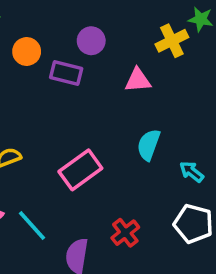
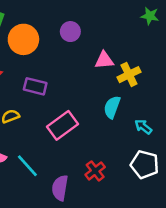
yellow cross: (172, 41) -> (129, 75), moved
orange circle: (27, 51) -> (23, 39), size x1.5
purple rectangle: (66, 73) -> (35, 86), moved

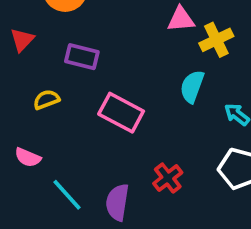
pink rectangle: (63, 125) -> (121, 113), turned 64
cyan line: (27, 166) -> (67, 195), moved

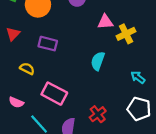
cyan semicircle: (192, 86) -> (98, 61), moved
yellow semicircle: (46, 100) -> (27, 69), turned 48
pink rectangle: (121, 113) -> (54, 94), moved

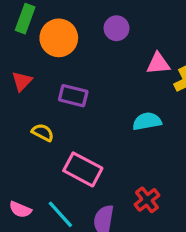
cyan semicircle: (98, 61) -> (147, 121), turned 60
pink semicircle: (16, 102) -> (20, 210), moved

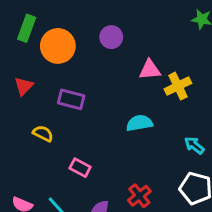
pink rectangle: (83, 169) -> (80, 168), size x0.6

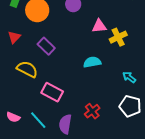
purple rectangle: (71, 99) -> (46, 46), turned 30
yellow semicircle: (43, 133) -> (27, 69), size x1.5
pink rectangle: (80, 168) -> (52, 92), size x1.5

